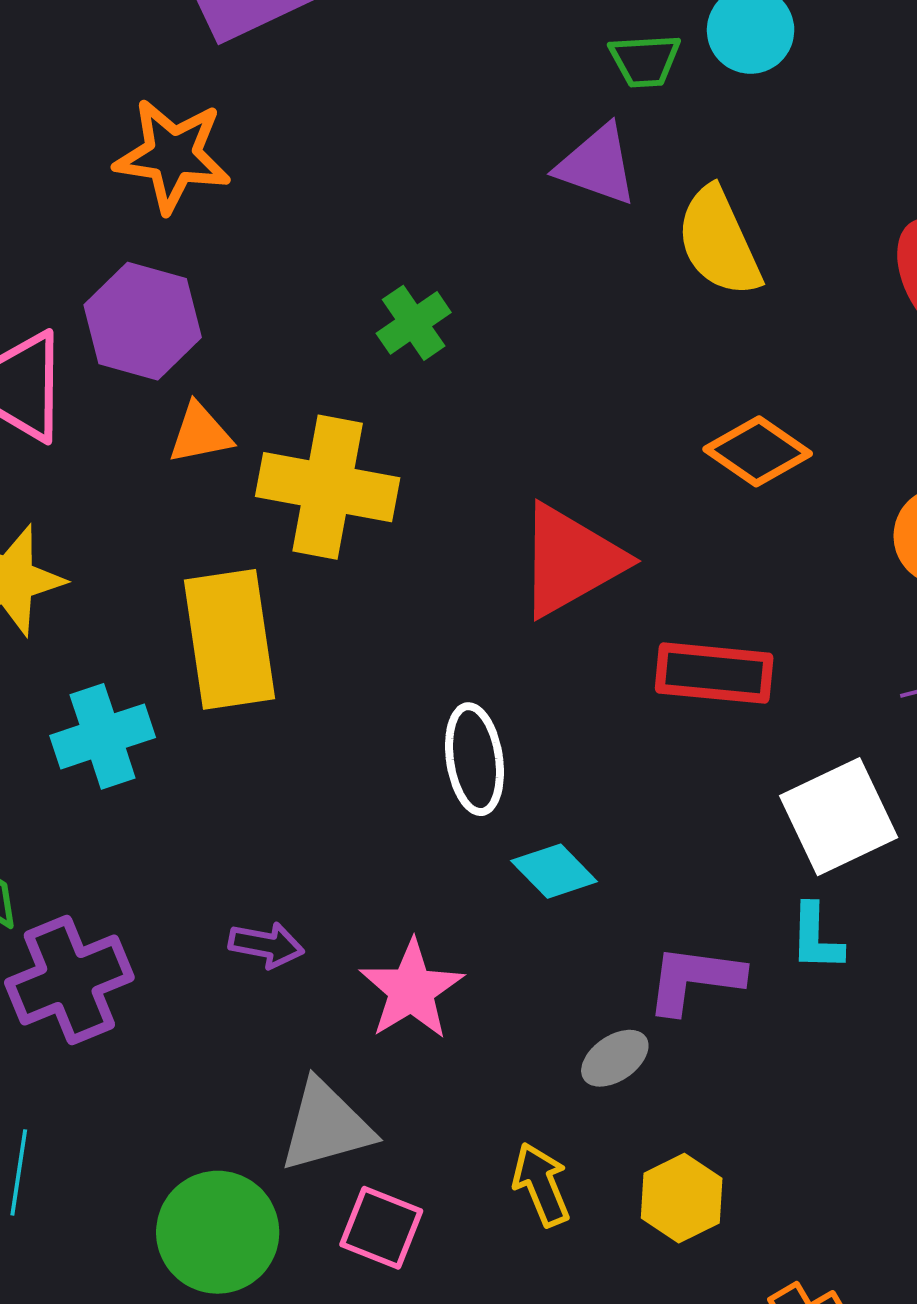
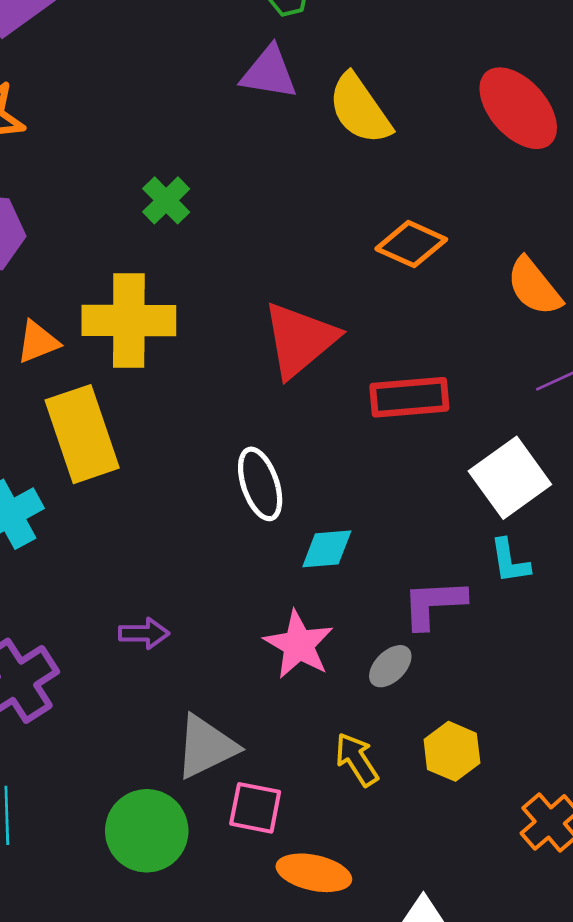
orange triangle: (200, 433) -> (38, 342), moved
cyan diamond: (554, 871) -> (327, 549), turned -40
pink star: (411, 990) -> (299, 645), moved

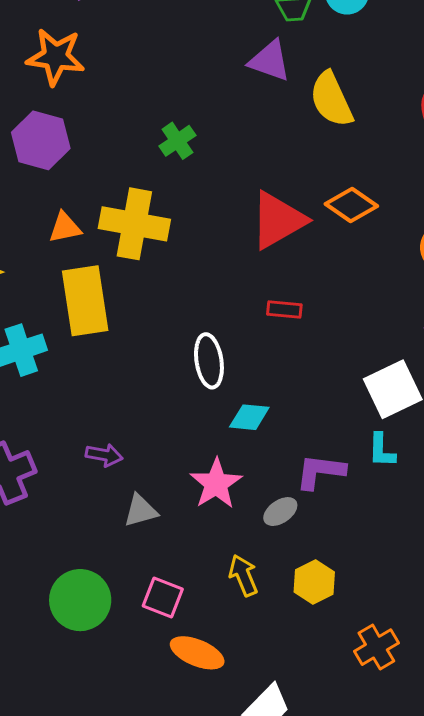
red triangle: (300, 340) -> (278, 220), moved
red rectangle: (409, 397) -> (284, 309), moved, size x0.6
gray triangle: (206, 747) -> (141, 511), moved, size x0.7

